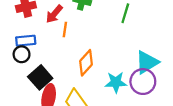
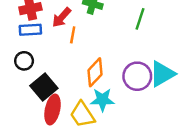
blue rectangle: (26, 41) -> (30, 30), moved
cyan star: (116, 82) -> (102, 100), moved
purple circle: (143, 82) -> (137, 76), moved

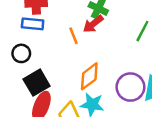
red arrow: (62, 17) -> (93, 24), moved
orange line: (73, 35) -> (73, 36), turned -42

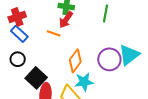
blue rectangle: (33, 24) -> (19, 34), turned 54
orange line: (73, 36) -> (54, 33), turned -32

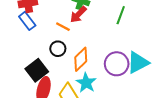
black circle: (18, 59) -> (58, 49), moved
cyan star: (84, 82) -> (86, 83), turned 30

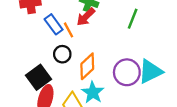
blue rectangle: (27, 21) -> (54, 24), moved
orange line: (63, 27) -> (68, 30), turned 32

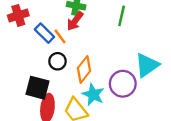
purple circle: (127, 72) -> (123, 84), moved
black square: (39, 77) -> (37, 88), turned -30

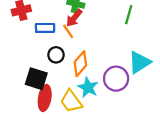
green line: (122, 16) -> (129, 15), moved
blue rectangle: (44, 33) -> (45, 28), turned -48
orange line: (60, 36) -> (68, 31), moved

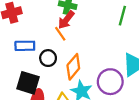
blue rectangle: (45, 28) -> (25, 46), moved

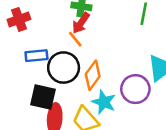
black circle: (48, 58) -> (64, 68), size x1.6

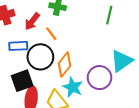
red arrow: (81, 23) -> (32, 21), moved
black square: (43, 97) -> (22, 81), turned -35

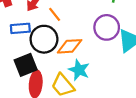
orange diamond: (64, 64) -> (70, 46), turned 50
purple circle: (100, 78) -> (107, 27), moved

